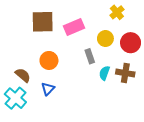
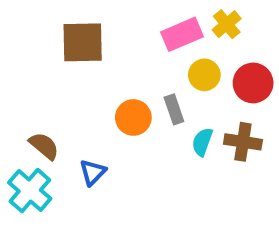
pink rectangle: (74, 27) -> (182, 34), moved
orange circle: (49, 60) -> (133, 117), moved

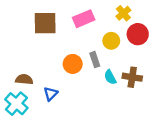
pink rectangle: (182, 34) -> (84, 19), moved
red circle: (253, 83) -> (138, 34), moved
cyan semicircle: (202, 142) -> (110, 77), turned -48
brown semicircle: (44, 146) -> (24, 79), turned -35

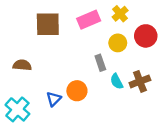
yellow cross: (123, 13) -> (120, 14), moved
orange circle: (73, 64) -> (77, 91), moved
brown cross: (132, 77) -> (140, 81), turned -30
brown semicircle: (24, 79) -> (22, 65), moved

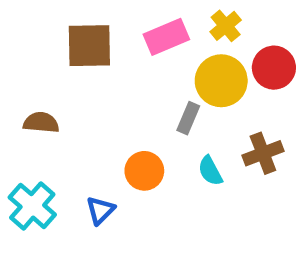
yellow circle: (118, 43) -> (221, 81), size x1.5
gray rectangle: (100, 63) -> (188, 118), turned 42
cyan semicircle: (117, 81) -> (210, 171), moved
blue triangle: (54, 99) -> (100, 210), moved

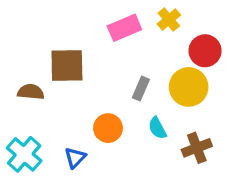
brown square: (89, 46) -> (67, 66), moved
yellow circle: (221, 81) -> (189, 87), moved
brown cross: (263, 153) -> (197, 148), moved

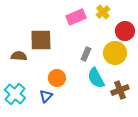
orange circle: (108, 128) -> (57, 78), moved
cyan semicircle: (157, 128) -> (96, 78), size x1.5

